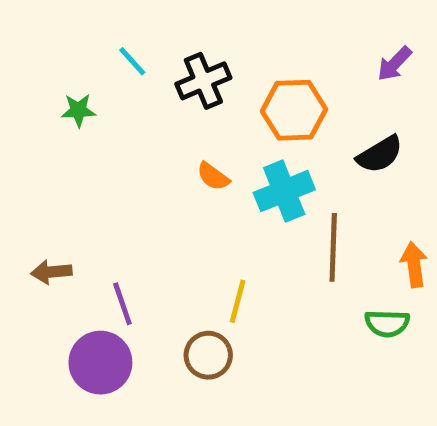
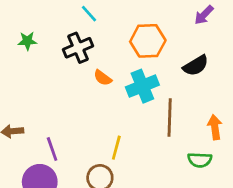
cyan line: (132, 61) -> (89, 14), moved
black cross: (203, 81) -> (78, 48), moved

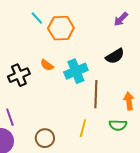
orange hexagon: (148, 41) -> (61, 28), moved
black cross: (78, 48) -> (19, 75), moved
yellow line: (116, 148) -> (83, 128), moved

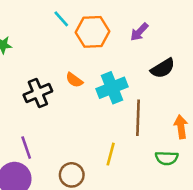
purple arrow: (121, 19) -> (139, 32), moved
yellow line: (83, 128) -> (111, 154), moved

